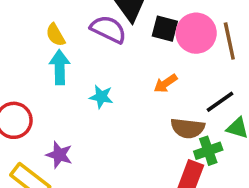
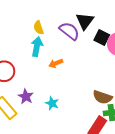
orange arrow: (165, 83) -> (56, 63), moved
cyan star: (101, 97) -> (52, 103), moved

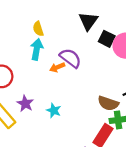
purple semicircle: (69, 31) -> (70, 58), moved

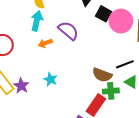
orange arrow: (57, 67) -> (45, 43), moved
purple star: (25, 104) -> (21, 86), moved

